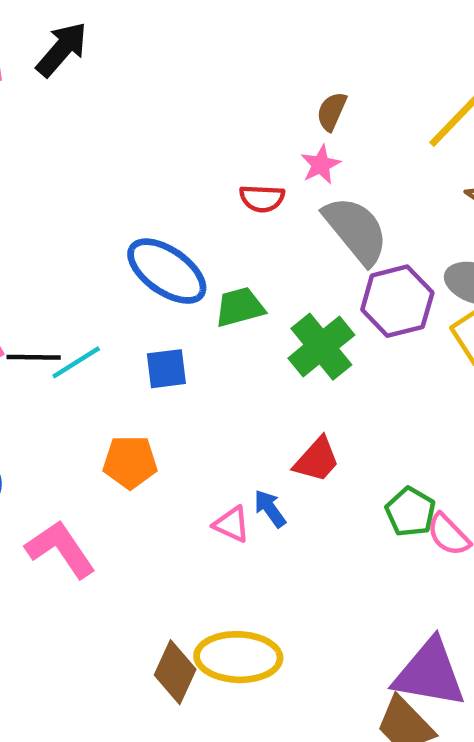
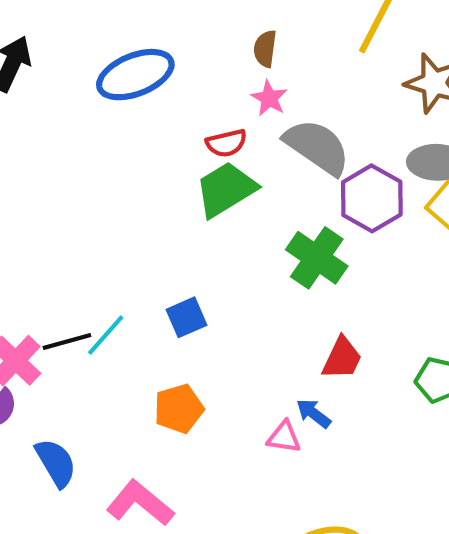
blue ellipse: (167, 271) -> (135, 75), moved, turned -40
green trapezoid: (240, 307) -> (226, 189), moved, size x1.4

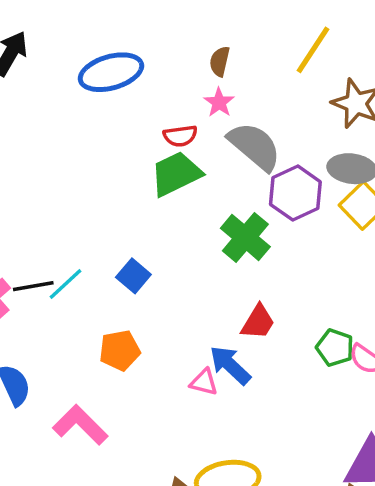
blue square: (186, 317) -> (133, 276), turned -32
blue arrow: (314, 413) -> (230, 365), size x1.5

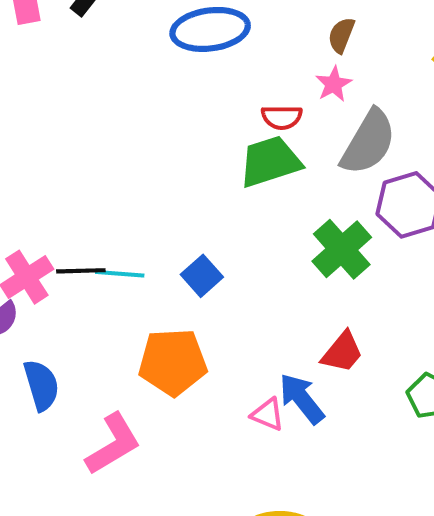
gray semicircle: (255, 146) -> (368, 142), turned 72
cyan line: (66, 284) -> (120, 274), turned 39
orange pentagon: (120, 350) -> (173, 362), size x1.4
pink L-shape: (80, 425) -> (113, 444), turned 96

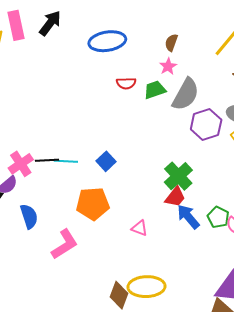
red semicircle: (282, 117) -> (126, 83), moved
green trapezoid: (270, 162) -> (155, 90), moved, size x0.7
green cross: (342, 249) -> (178, 176), moved
blue arrow: (302, 399) -> (188, 217), moved

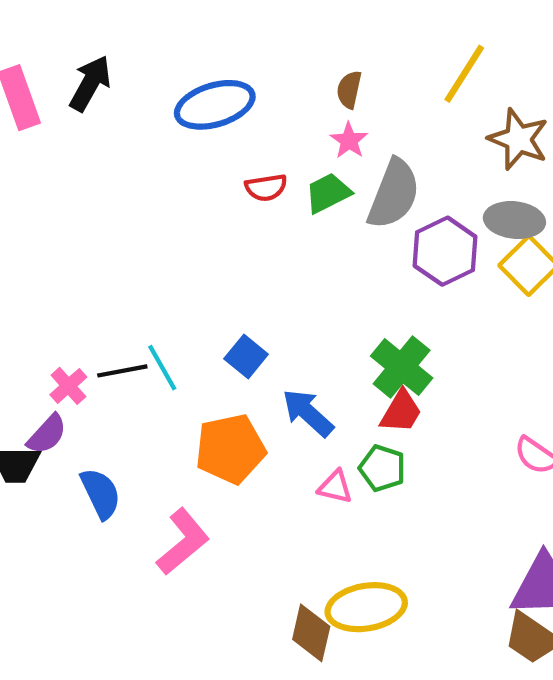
cyan line: (66, 161) -> (162, 368), turned 65
pink cross: (21, 164) -> (68, 386), size x0.7
blue arrow: (188, 217) -> (308, 413), moved
green pentagon: (218, 217) -> (382, 468), moved

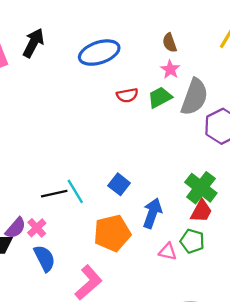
brown semicircle: (349, 90) -> (170, 43), turned -30
pink cross: (68, 386) -> (37, 228), moved
blue arrow: (308, 413) -> (152, 213), turned 68

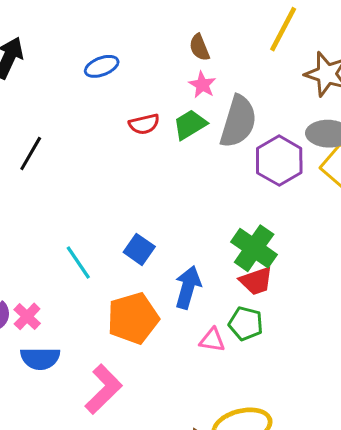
blue ellipse: (99, 53) -> (102, 66), size x0.6
black line: (54, 194) -> (31, 154), moved, turned -45
red trapezoid: (201, 211) -> (256, 281), turned 45
blue semicircle: (45, 258) -> (40, 358), turned 120

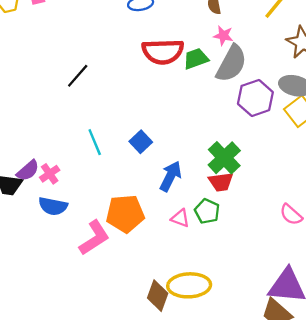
pink star: (202, 85) -> (223, 36), moved, turned -30
red semicircle: (144, 124) -> (163, 52), size x1.8
black line: (31, 154) -> (78, 76), moved
orange pentagon: (133, 318) -> (125, 214), moved

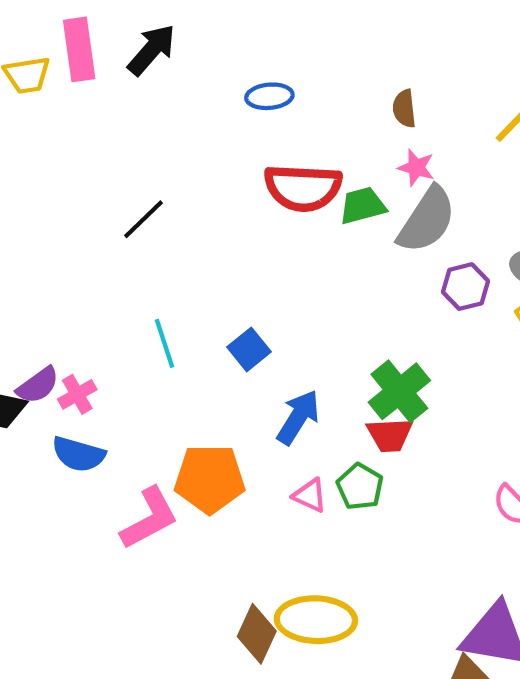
purple hexagon: (255, 98) -> (465, 287), size x0.7

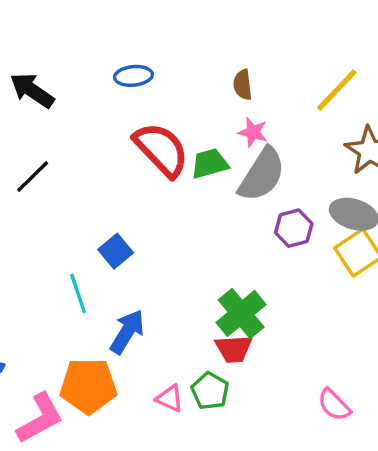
black arrow: (152, 50) -> (32, 90), moved, turned -96
red semicircle: (303, 188) -> (161, 150), turned -136
cyan line: (165, 343) -> (78, 293), moved
blue square: (249, 349) -> (116, 251), moved
blue arrow: (298, 417) -> (127, 332), moved

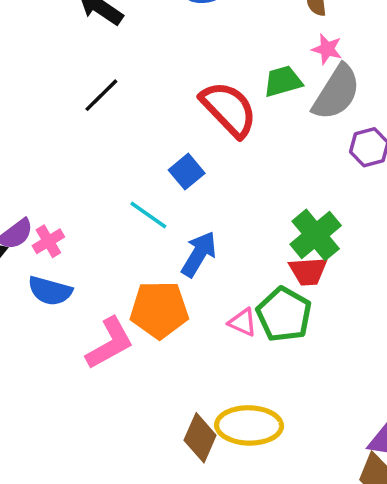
red semicircle: (161, 150) -> (229, 109), moved
cyan line: (78, 293) -> (148, 215), turned -36
green pentagon: (210, 391) -> (284, 314), size x1.4

